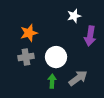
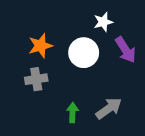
purple arrow: (90, 36) -> (126, 50), turned -42
white circle: (56, 57) -> (84, 53), moved

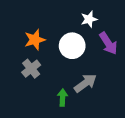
gray cross: (36, 79) -> (31, 69), turned -30
gray arrow: (109, 108) -> (85, 83), moved

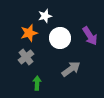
white star: (89, 19) -> (45, 16), moved
green arrow: (62, 98) -> (37, 83), moved

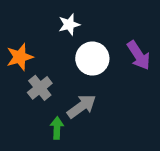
orange star: (29, 33) -> (20, 57), moved
gray arrow: (71, 69) -> (82, 106), moved

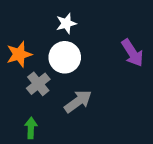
white circle: (92, 59) -> (65, 57), moved
green arrow: (57, 128) -> (31, 128), moved

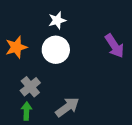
gray cross: (38, 84) -> (30, 87), moved
gray arrow: (78, 101) -> (67, 107), moved

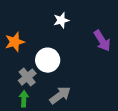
white star: (57, 20) -> (61, 20), moved
white circle: (56, 50) -> (48, 60), moved

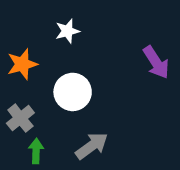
white star: (61, 20) -> (67, 31), moved
gray cross: (27, 77) -> (20, 118), moved

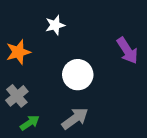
white circle: (73, 92) -> (78, 75), moved
green arrow: (36, 151) -> (30, 123), turned 54

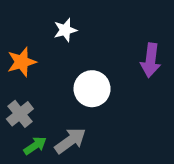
purple arrow: (127, 51) -> (151, 60), turned 40
gray arrow: (75, 119) -> (70, 141), moved

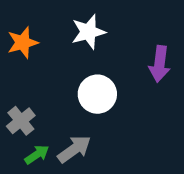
white star: (65, 30) -> (88, 32), moved, size x1.4
orange star: (22, 62) -> (23, 43), moved

